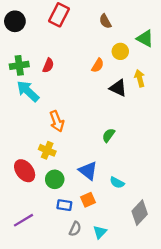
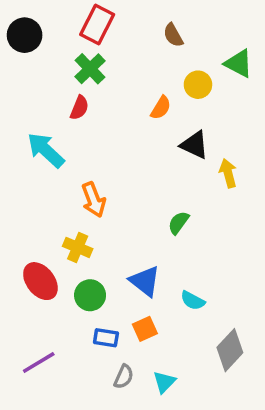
green cross: (19, 65) -> (90, 69), moved, turned -36
yellow arrow: (140, 78) -> (228, 173), moved

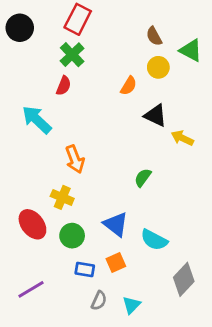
brown semicircle: (173, 35) -> (154, 36), moved
yellow arrow: (228, 173) -> (182, 138), turned -50
cyan semicircle: (193, 301) -> (154, 240), size x1.4

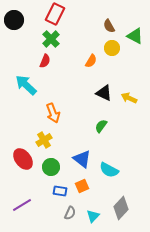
black triangle: (155, 115) -> (104, 93), moved
yellow cross: (62, 197) -> (44, 140), turned 35
gray diamond: (184, 279) -> (121, 208), moved

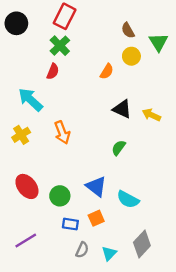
green triangle: (135, 36) -> (158, 42), turned 30
yellow cross: (44, 140) -> (21, 135), moved

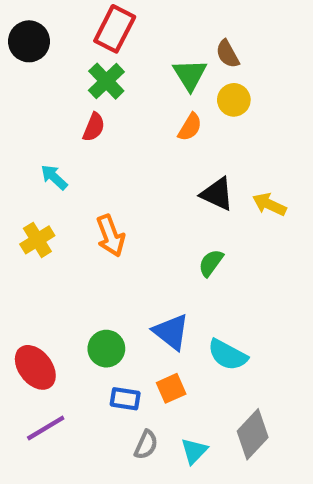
green triangle: (158, 42) -> (190, 75), moved
cyan arrow: (30, 100) -> (54, 177), size x0.6
red ellipse: (27, 186) -> (35, 367), moved

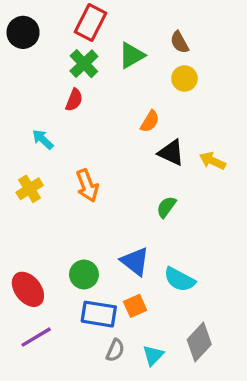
green triangle: (190, 75) -> (132, 55), moved, turned 32
orange semicircle: (190, 127) -> (150, 121), moved
blue rectangle: (125, 399) -> (99, 314), size x1.5

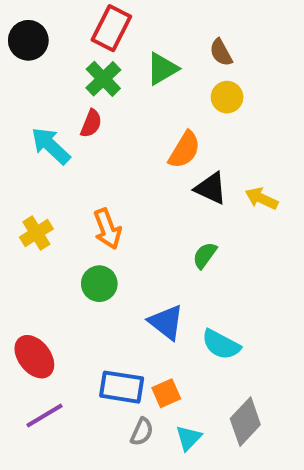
orange semicircle: (150, 121) -> (184, 150), size x1.4
cyan arrow: (43, 139) -> (51, 146), moved, size x1.5
green circle: (84, 275) -> (99, 284), moved
orange square: (135, 306) -> (166, 393), moved

